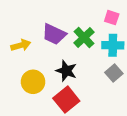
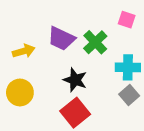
cyan cross: (113, 45) -> (128, 67), moved
gray square: (114, 73) -> (129, 95), moved
yellow circle: (33, 82) -> (20, 92), moved

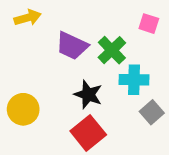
yellow arrow: (24, 51) -> (28, 18), moved
cyan cross: (128, 67) -> (134, 80), moved

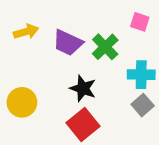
yellow arrow: (28, 18) -> (26, 32), moved
cyan cross: (134, 80) -> (141, 75), moved

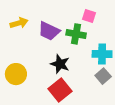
pink square: (140, 22) -> (89, 16), moved
green cross: (105, 47) -> (76, 34), turned -36

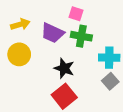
pink square: (89, 16) -> (76, 14), moved
yellow circle: (16, 74) -> (19, 54), moved

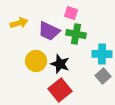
yellow circle: (19, 54) -> (36, 61), moved

